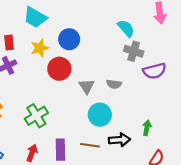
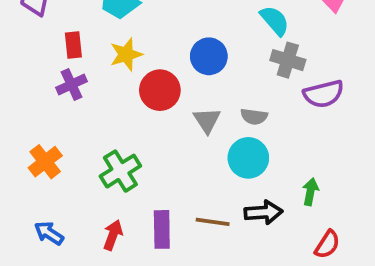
blue circle: (69, 39) -> (209, 56), moved
cyan circle: (100, 115) -> (248, 158), moved

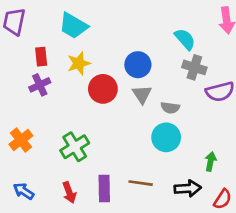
gray triangle: (207, 120) -> (142, 94), moved
black arrow: (263, 212) -> (188, 188), moved
red arrow: (113, 235) -> (69, 192), turned 140

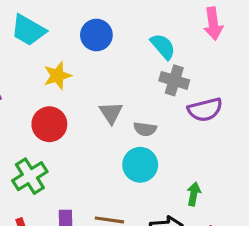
yellow star: (79, 63) -> (57, 76), moved
blue circle: (138, 65) -> (96, 35), moved
red circle: (103, 89) -> (49, 124), moved

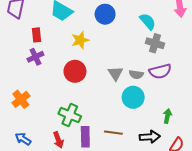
purple semicircle: (205, 110) -> (160, 71), moved
gray triangle: (111, 113) -> (115, 73), moved
green cross: (30, 176) -> (70, 115), moved, turned -35

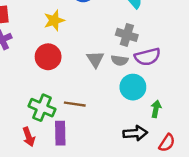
gray cross: (155, 43) -> (127, 35), moved
cyan circle: (133, 97) -> (133, 87), moved
brown line: (113, 133) -> (75, 104), moved

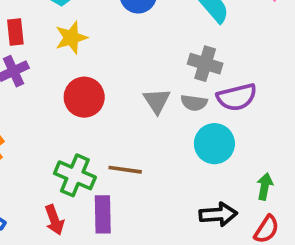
yellow star: (54, 20) -> (71, 38), moved
green arrow: (156, 109) -> (265, 186), moved

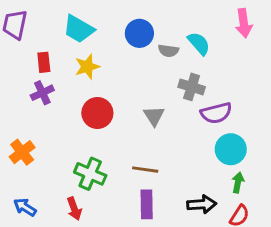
gray semicircle: (194, 103) -> (168, 51), moved
cyan circle: (214, 144) -> (231, 149), moved
brown line: (125, 170) -> (145, 170), moved
purple rectangle: (103, 214) -> (147, 204), moved

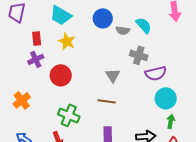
yellow star: (87, 67) -> (67, 41), turned -30
red circle: (97, 113) -> (61, 75), moved
brown line: (145, 170) -> (107, 101), moved

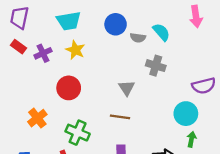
cyan trapezoid: (61, 15) -> (69, 21), turned -40
red rectangle: (37, 38) -> (18, 47), moved, turned -48
purple cross: (36, 59) -> (43, 53), moved
purple semicircle: (156, 73) -> (204, 86), moved
orange cross: (22, 100) -> (37, 118), moved

